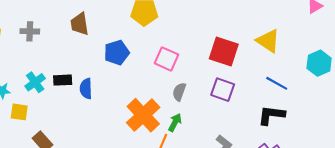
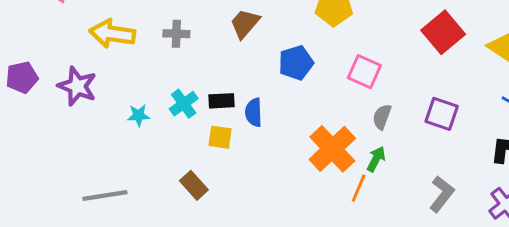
brown trapezoid: (80, 24) -> (245, 24), turned 50
red square: (224, 51) -> (443, 32), moved, turned 32
yellow square: (19, 112) -> (220, 137), moved

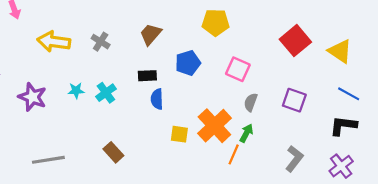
gray cross: (176, 34) -> (101, 42), turned 30
purple star: (77, 86) -> (32, 97), moved
black rectangle: (222, 101) -> (147, 76), moved
cyan star: (138, 115) -> (76, 91), moved
yellow square: (220, 137) -> (179, 134), moved

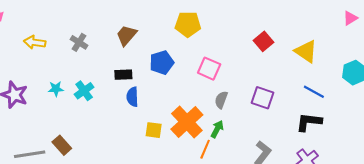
red square: (295, 41) -> (264, 41), size x0.7
yellow arrow: (54, 42) -> (35, 42), size x0.7
brown rectangle: (113, 152) -> (62, 145), moved

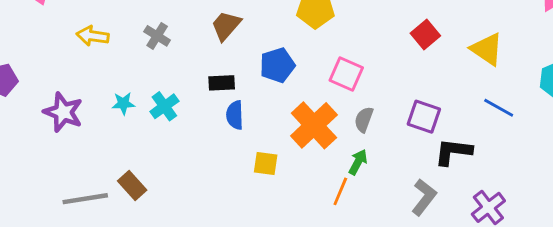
orange cross: (187, 122) -> (314, 125), moved
black L-shape: (309, 122) -> (453, 152), moved

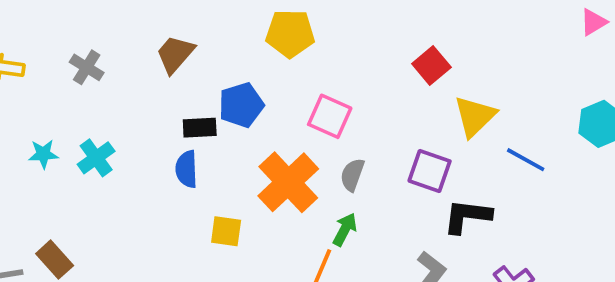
yellow triangle: (487, 49) -> (475, 116), moved, turned 42
black rectangle: (222, 83) -> (200, 128), moved

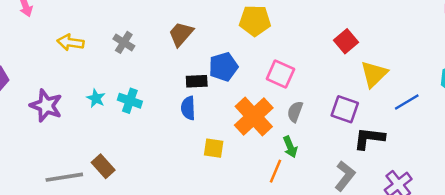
cyan star: (43, 154) -> (96, 98), turned 30
cyan cross: (96, 158) -> (130, 101), turned -35
blue line: (526, 160) -> (407, 102), turned -60
green arrow: (345, 229) -> (290, 147), turned 130

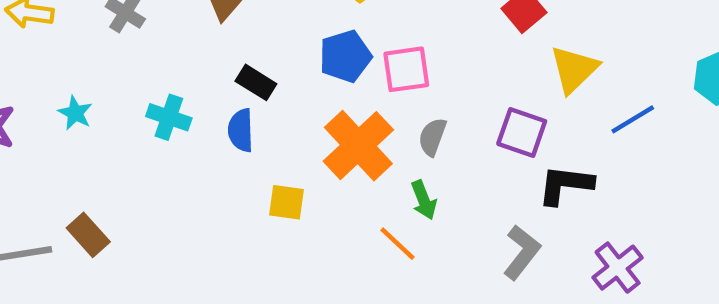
blue pentagon: (223, 67) -> (345, 56), moved
pink square: (280, 74) -> (406, 69), turned -32
black rectangle: (197, 81) -> (256, 82), turned 35
cyan cross: (130, 101) -> (169, 117), moved
orange line: (276, 171) -> (398, 244), turned -70

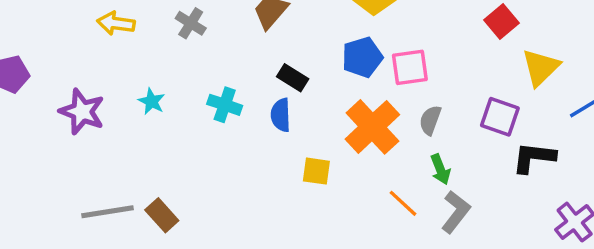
green arrow: (424, 200) -> (440, 169), moved
brown rectangle: (88, 235) -> (162, 215), moved
gray L-shape: (522, 252) -> (456, 212), moved

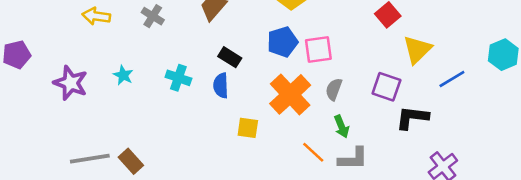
gray L-shape: (456, 212) -> (353, 159), turned 52

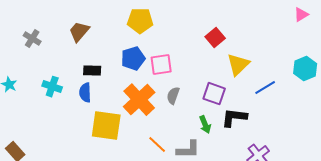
black rectangle: (230, 57) -> (92, 71), turned -30
green arrow: (342, 127) -> (205, 125), moved
yellow square: (248, 128) -> (106, 126), size x1.8

